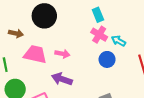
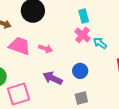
blue circle: (107, 59) -> (80, 71), moved
purple arrow: (62, 79) -> (53, 78), moved

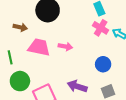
purple arrow: (53, 78) -> (77, 86), moved

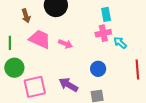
brown arrow: (20, 27) -> (26, 16), turned 48
pink cross: (101, 28) -> (103, 33), turned 35

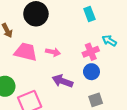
pink cross: (103, 33) -> (91, 52), moved
purple arrow: (68, 85) -> (62, 81), moved

